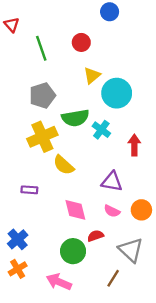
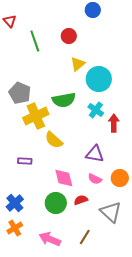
gray pentagon: (42, 95) -> (20, 93), moved, turned -30
cyan cross: (101, 130) -> (96, 110), moved
green circle: (73, 251) -> (56, 203), moved
brown line: (113, 278) -> (85, 237), moved

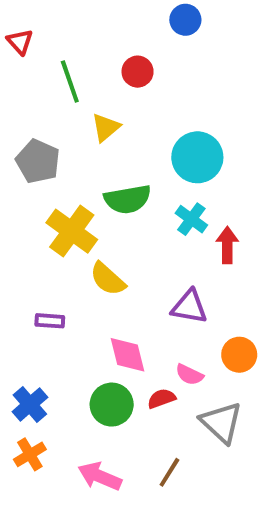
yellow triangle: (78, 64) -> (106, 127), moved
gray pentagon: (20, 93) -> (38, 161), moved
yellow cross: (36, 116) -> (72, 231), turned -30
pink semicircle: (95, 179) -> (189, 375), moved

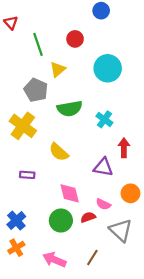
cyan circle: (197, 157) -> (108, 68), moved
gray pentagon: (38, 161) -> (36, 90), moved
yellow cross: (72, 231) -> (23, 126), moved
red arrow: (227, 245) -> (124, 148), moved

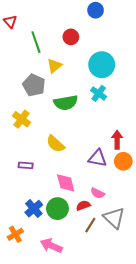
cyan cross: (104, 119) -> (99, 93), moved
yellow cross: (23, 126) -> (22, 119), size x0.7
orange circle: (130, 193) -> (123, 161), moved
blue cross: (16, 221) -> (34, 209), moved
brown line: (92, 257) -> (90, 225), moved

